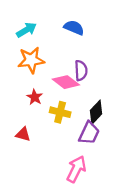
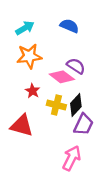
purple semicircle: (81, 70) -> (76, 66), turned -54
black diamond: (96, 112) -> (76, 105), moved
red triangle: (23, 134) -> (22, 126), size x1.6

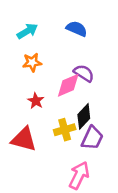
orange star: (29, 56) -> (32, 62), size x0.7
pink diamond: (62, 77) -> (68, 85), turned -60
yellow cross: (56, 105) -> (65, 130), moved, turned -30

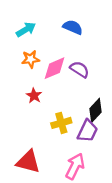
pink diamond: (68, 85) -> (54, 68), moved
black diamond: (84, 116) -> (96, 110), moved
red triangle: (24, 139) -> (28, 162), moved

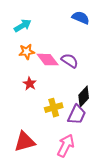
blue semicircle: (73, 27) -> (81, 18), moved
pink diamond: (54, 68) -> (48, 60), turned 75
red triangle: (28, 162) -> (25, 142), turned -30

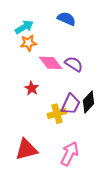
blue semicircle: (81, 18) -> (66, 19), moved
orange star: (27, 52) -> (28, 43), moved
purple trapezoid: (77, 115) -> (71, 104), moved

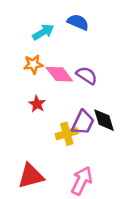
cyan arrow: (24, 27) -> (43, 32), moved
orange star: (28, 43) -> (33, 64), moved
black diamond: (89, 102) -> (104, 120), turned -60

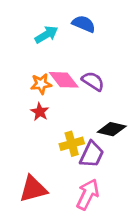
orange star: (33, 64) -> (41, 84), moved
black diamond: (104, 120) -> (112, 129), turned -60
purple trapezoid: (83, 123) -> (92, 154), moved

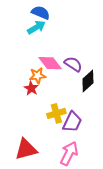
blue semicircle: (84, 24) -> (41, 13), moved
orange star: (41, 84) -> (37, 76), moved
black diamond: (112, 129) -> (88, 81), moved, turned -55

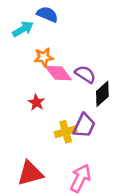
cyan arrow: (36, 27) -> (23, 29), moved
orange star: (37, 76) -> (44, 57), moved
purple trapezoid: (72, 122) -> (84, 126), moved

